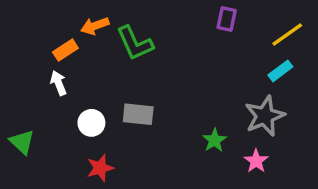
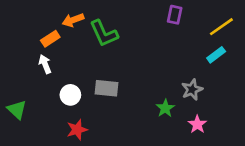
gray star: (265, 116) -> (192, 90), moved, size x0.7

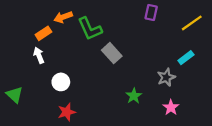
cyan rectangle: (216, 55) -> (186, 58), moved
gray rectangle: (106, 88) -> (112, 53), moved, turned 42
green star: (165, 108) -> (134, 96), moved

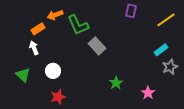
gray star: (166, 77) -> (170, 67), moved
green triangle: (15, 95) -> (23, 75), moved

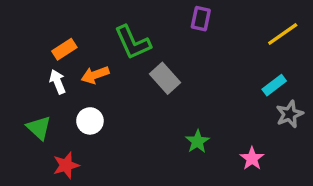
purple rectangle: (131, 11) -> (201, 19), moved
orange arrow: (55, 15) -> (95, 75), moved
red star: (58, 97) -> (66, 165), moved

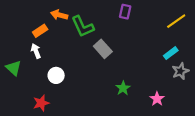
orange arrow: (95, 75) -> (59, 15), moved, turned 35
green triangle: (39, 128) -> (14, 68), moved

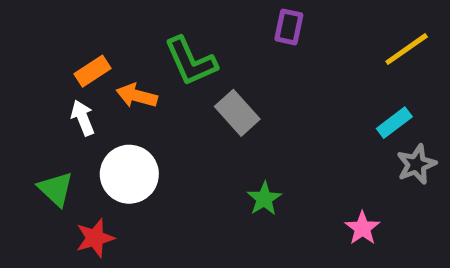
orange arrow: (59, 15) -> (137, 96), moved
green triangle: (14, 68) -> (56, 189), moved
white circle: (56, 75) -> (129, 174), size x1.5
green star: (123, 88) -> (264, 199), moved

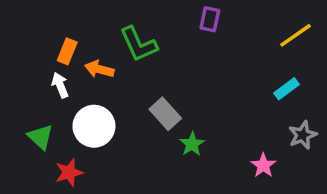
orange rectangle: (93, 71) -> (67, 51), turned -35
gray rectangle: (237, 113) -> (165, 114), moved
gray star: (416, 164) -> (303, 135), moved

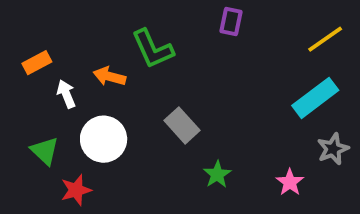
orange rectangle: (67, 51) -> (37, 63), moved, turned 40
cyan rectangle: (287, 89) -> (315, 98), size x1.6
green star: (192, 144) -> (217, 174), moved

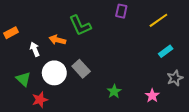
yellow line: (325, 39) -> (158, 20), moved
orange rectangle: (37, 63) -> (11, 33), moved
cyan rectangle: (315, 98) -> (166, 51), size x0.6
gray rectangle: (182, 125) -> (81, 69), moved

